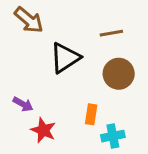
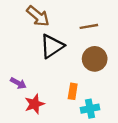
brown arrow: (29, 20) -> (38, 16), moved
red star: (43, 130) -> (34, 104), turned 30

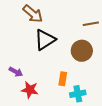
brown line: (89, 26) -> (91, 24), moved
red star: (34, 104) -> (30, 90), turned 30

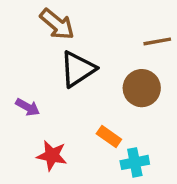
purple arrow: (16, 72) -> (28, 107), moved
orange rectangle: (63, 79) -> (109, 136), turned -64

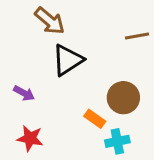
brown circle: (142, 88) -> (123, 98), moved
red star: (52, 156) -> (30, 138), moved

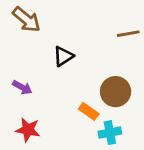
brown arrow: (50, 21) -> (27, 20), moved
black triangle: (68, 60) -> (63, 56), size x0.7

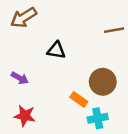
brown arrow: (27, 20) -> (23, 18), turned 108
black triangle: (63, 56) -> (56, 50), turned 42

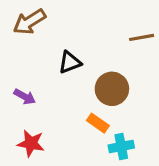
black triangle: (56, 50) -> (70, 62), turned -30
brown circle: (103, 82) -> (112, 89), moved

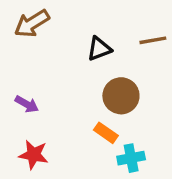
black triangle: (70, 62) -> (99, 49), moved

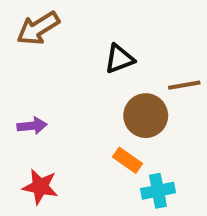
brown line: (153, 40) -> (184, 85), moved
purple arrow: (27, 104) -> (32, 126), turned -35

